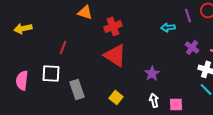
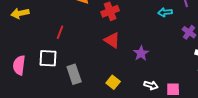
red triangle: (115, 55) -> (112, 40), size x0.7
purple star: (152, 73) -> (141, 53), moved
white arrow: (154, 100) -> (151, 85), turned 120

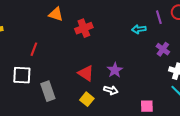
red triangle: (112, 40) -> (86, 73), moved
white arrow: (151, 85) -> (111, 90), moved

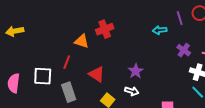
orange triangle: (56, 14) -> (82, 41), moved
red line: (34, 49) -> (67, 62), moved
red triangle: (86, 73) -> (97, 74), moved

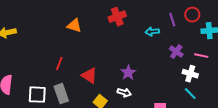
red cross: (105, 29) -> (117, 17), moved
orange triangle: (82, 41) -> (74, 26), moved
white square: (43, 76) -> (37, 95), moved

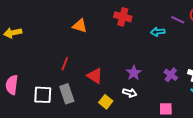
red cross: (117, 17) -> (123, 17), turned 36
purple line: (172, 20) -> (178, 20), turned -48
purple cross: (176, 52) -> (171, 75), moved

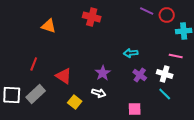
purple line: (178, 20) -> (147, 11), moved
cyan arrow: (158, 32) -> (131, 53), moved
gray rectangle: (67, 94) -> (36, 94), turned 66

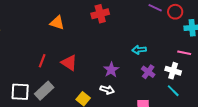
red cross: (92, 17) -> (100, 14), turned -30
red triangle: (64, 76) -> (69, 63), moved

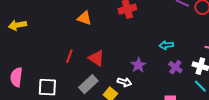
white arrow: (107, 90) -> (124, 82), moved
gray rectangle: (44, 91) -> (88, 84), moved

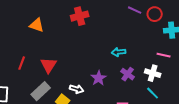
red triangle: (96, 58) -> (49, 65), turned 30
purple star: (138, 65) -> (99, 78), moved

